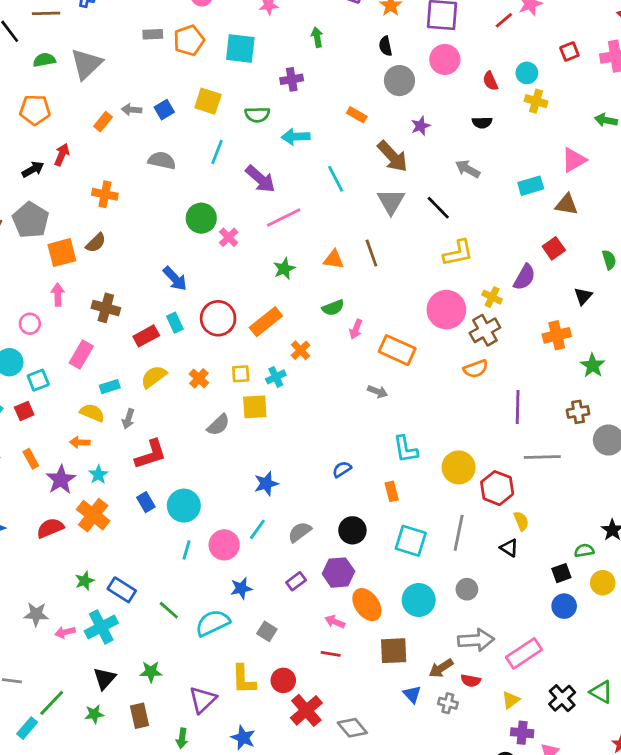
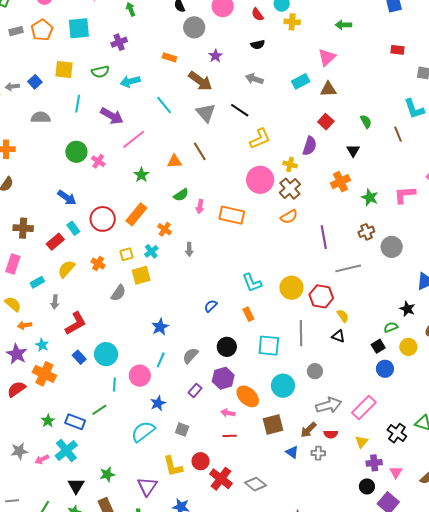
gray arrow: (378, 392) -> (189, 249), moved, turned 80
yellow semicircle: (92, 413) -> (13, 304), moved, turned 30
green line: (169, 610) -> (99, 410), moved, turned -63

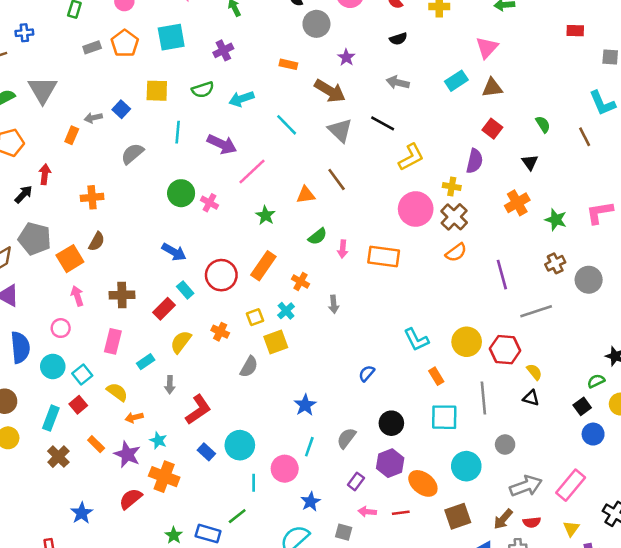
gray semicircle: (41, 117) -> (132, 154), turned -36
orange rectangle: (248, 314) -> (436, 376), moved
pink arrow: (228, 413) -> (367, 512), moved
red line: (230, 436) -> (401, 513), moved

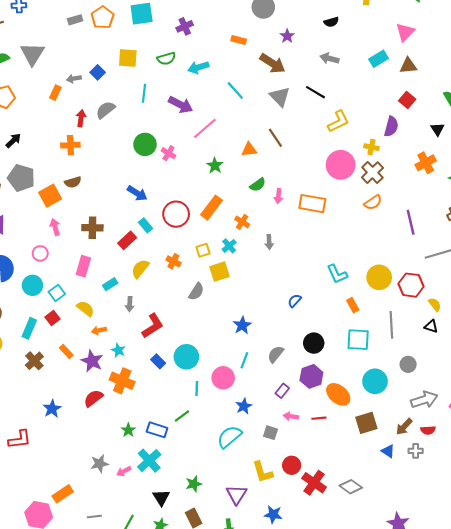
red arrow: (45, 174) -> (81, 118), moved
brown semicircle: (97, 241) -> (73, 182), turned 42

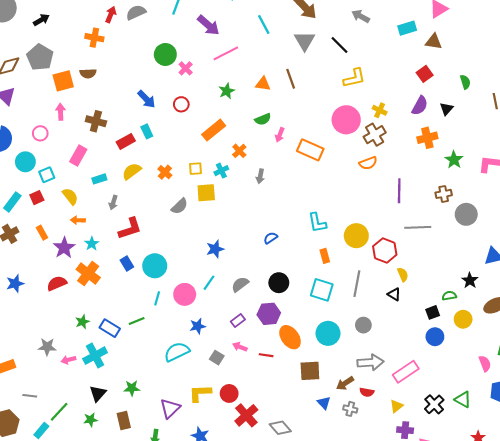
purple semicircle: (391, 127) -> (420, 106), moved
red circle: (176, 214) -> (181, 104), moved, size x0.6
yellow L-shape: (263, 472) -> (200, 393), turned 90

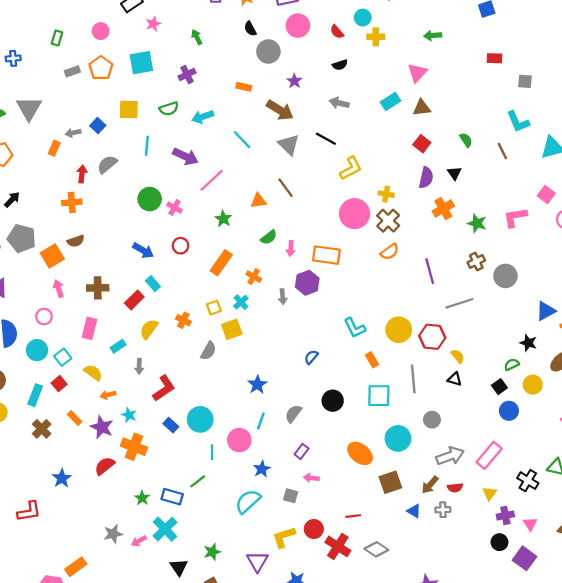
purple hexagon: (269, 314) -> (307, 283), moved
red line: (266, 355) -> (353, 516), moved

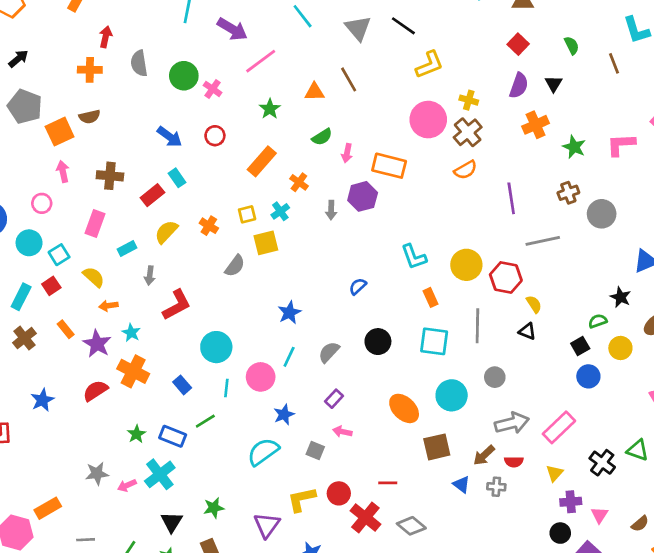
gray semicircle: (107, 164) -> (139, 63), moved, turned -65
blue rectangle: (171, 425) -> (182, 385), moved

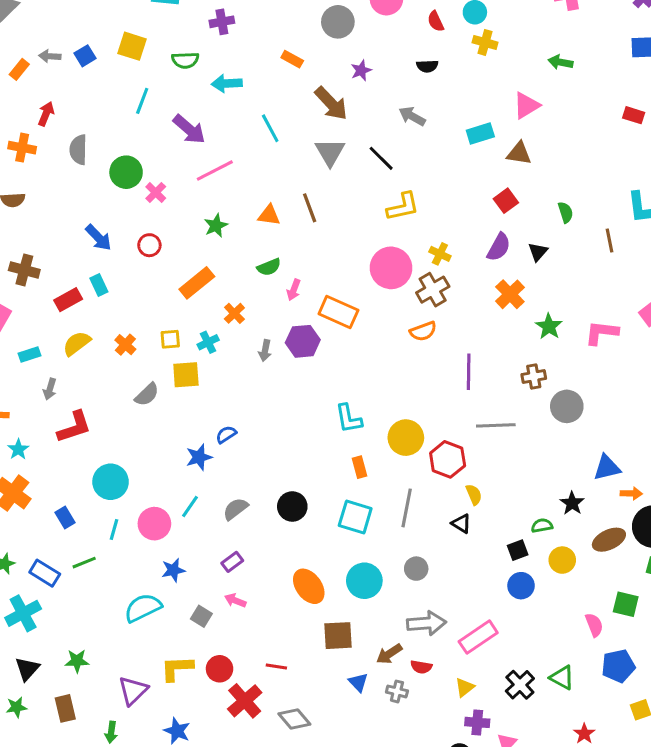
orange cross: (536, 125) -> (510, 294), turned -30
blue semicircle: (358, 286) -> (226, 434), moved

